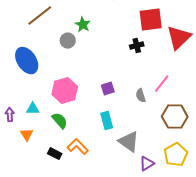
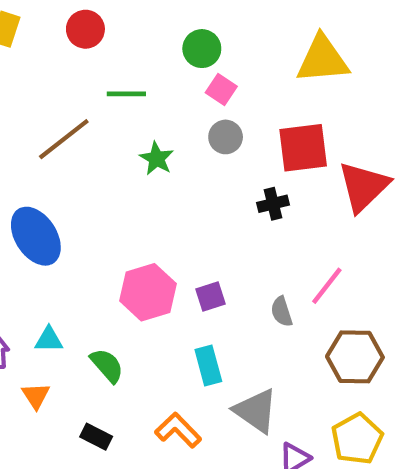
gray circle: (68, 41) -> (226, 137), moved
pink hexagon: (65, 91) -> (148, 292), moved
orange L-shape: (78, 147) -> (178, 430), moved

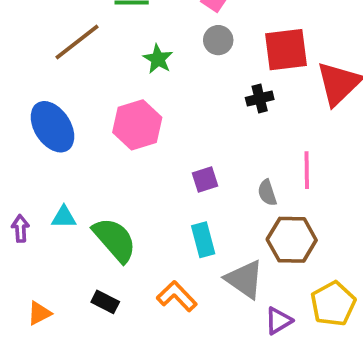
pink line: (327, 286) -> (307, 170), turned -39
pink hexagon: (148, 292) -> (137, 125), moved
brown hexagon: (355, 357) -> (292, 240), moved
green semicircle: (107, 365) -> (115, 240), size x1.5
orange triangle: (36, 396) -> (39, 313), moved, turned 36

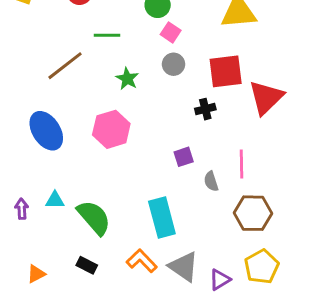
purple square: (205, 179) -> (184, 157), moved
cyan rectangle: (203, 240) -> (162, 217), size x1.5
brown hexagon: (292, 240) -> (253, 213), moved
gray triangle: (245, 279) -> (184, 267), moved

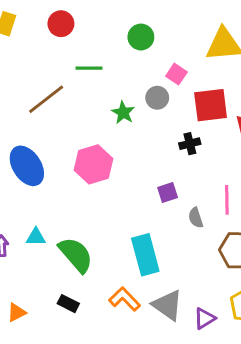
pink square: (171, 32) -> (176, 74), moved
green star: (127, 79) -> (123, 113), moved

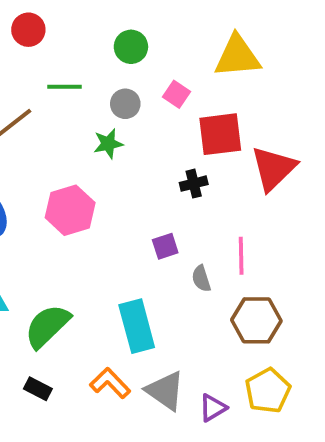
gray circle: (157, 98) -> (125, 104), moved
green star: (123, 113) -> (108, 144), turned 30
green semicircle: (76, 255) -> (47, 326), turned -93

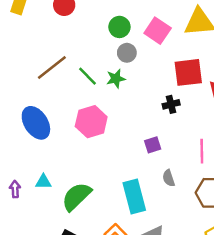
green circle: (131, 47) -> (119, 27), moved
green line: (64, 87) -> (88, 76), moved, turned 45
pink square: (177, 94) -> (158, 31), moved, size x1.5
gray semicircle: (201, 279) -> (169, 178), moved

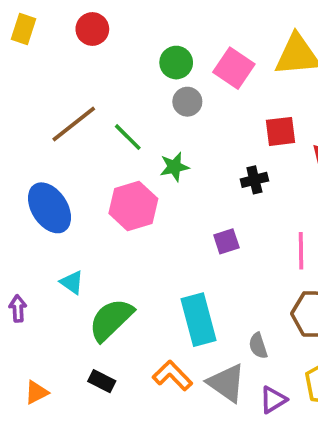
red square: (188, 72) -> (281, 131), size x0.7
green star: (116, 79) -> (174, 167), moved
gray semicircle: (169, 178) -> (258, 346), moved
cyan triangle: (43, 182) -> (72, 282), moved, turned 35

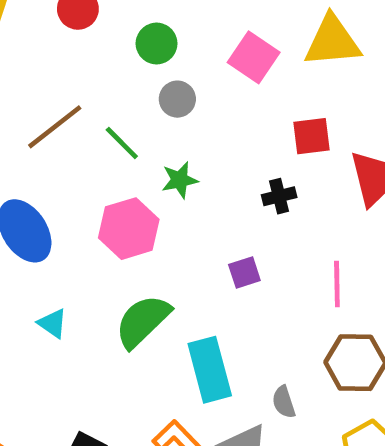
green circle: (176, 63) -> (157, 44), moved
gray circle: (187, 102) -> (177, 99), moved
green semicircle: (111, 320) -> (143, 321), moved

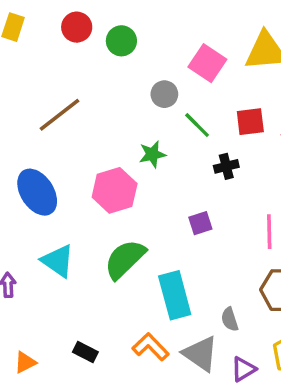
green circle: (157, 44) -> (121, 41), moved
gray circle: (177, 99) -> (164, 94), moved
green line: (122, 143) -> (197, 125), moved
cyan triangle: (52, 323) -> (58, 261), size x1.5

